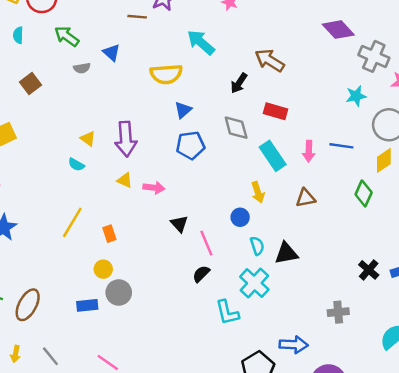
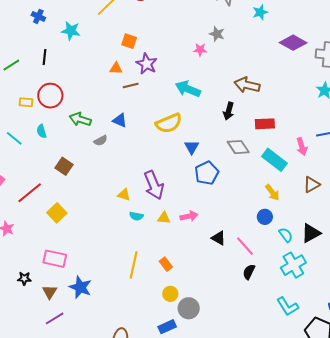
cyan semicircle: (76, 165) -> (136, 216), moved
cyan cross: (254, 283) -> (293, 265), turned 35
cyan L-shape: (227, 312) -> (288, 306), moved

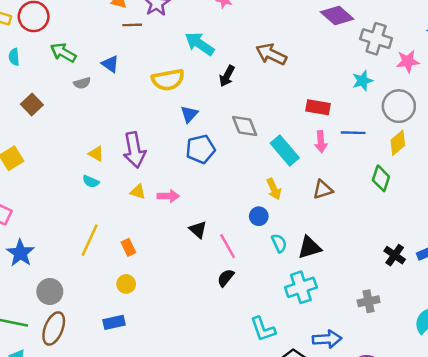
black arrow: (229, 111) -> (227, 76), moved
red rectangle: (265, 124) -> (318, 107), moved
cyan semicircle: (136, 216) -> (91, 181), moved
cyan cross: (293, 265) -> (301, 287), moved
gray circle: (189, 308) -> (50, 292), moved

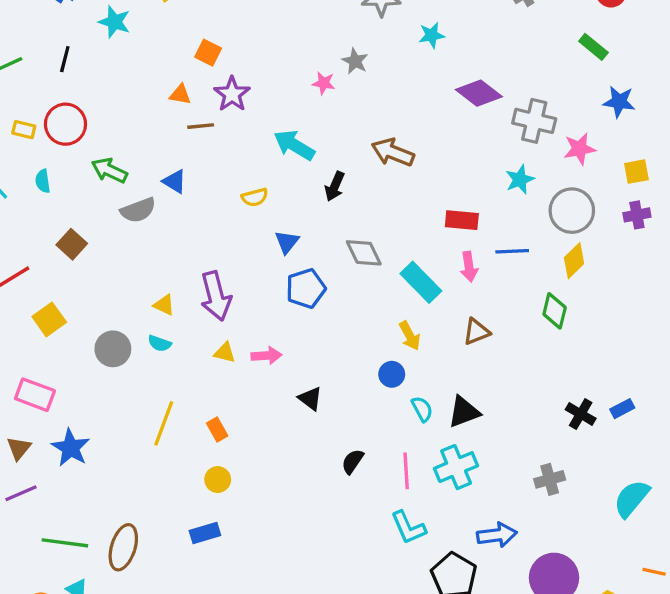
yellow semicircle: (168, 80) -> (255, 197), size x0.6
gray semicircle: (82, 83) -> (138, 210), size x1.5
pink line: (228, 246) -> (406, 471), moved, turned 30
gray circle: (50, 292) -> (113, 349), moved

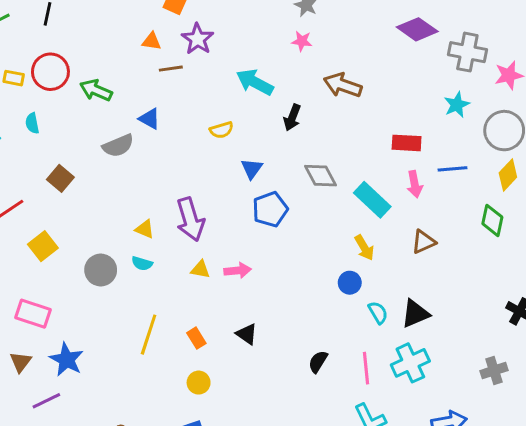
pink star: (324, 83) -> (302, 41), moved
green arrow: (109, 170) -> (96, 90), moved
black triangle: (310, 398) -> (247, 334), moved
purple line: (21, 493) -> (46, 401), moved

